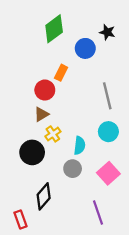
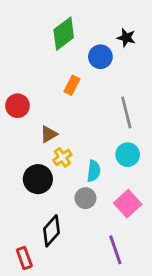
red circle: (45, 90) -> (17, 106), moved

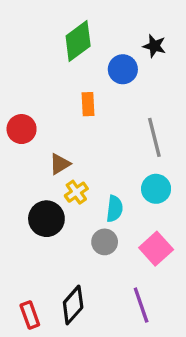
orange rectangle: (72, 85) -> (88, 104), turned -30
black diamond: (51, 231) -> (73, 305), moved

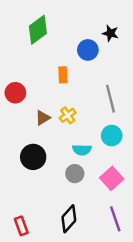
green diamond: (78, 41) -> (38, 30), moved
yellow cross: (76, 192) -> (68, 115), moved
cyan semicircle: (115, 209) -> (82, 150), turned 84
black diamond: (73, 305) -> (69, 219), moved
purple line: (141, 305) -> (115, 219), moved

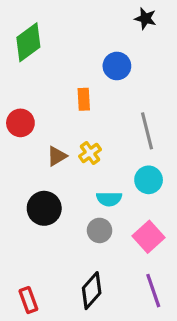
green diamond: (38, 30) -> (28, 42), moved
black star: (110, 33) -> (145, 19), moved

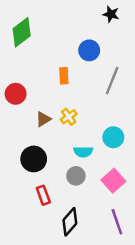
gray line: (147, 131) -> (112, 81), moved, turned 36
red rectangle: (28, 300) -> (43, 195), moved

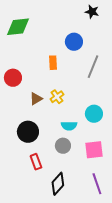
green diamond: (22, 32) -> (18, 27), turned 30
pink square: (113, 181) -> (94, 150), turned 36

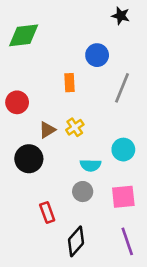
black circle: (28, 132) -> (29, 159), moved

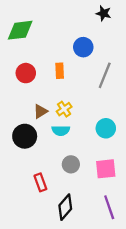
red circle: (17, 102) -> (26, 73), moved
cyan semicircle: (91, 165) -> (61, 131), moved

